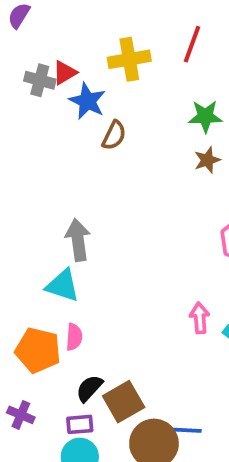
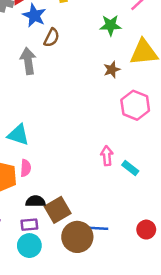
brown star: (207, 160) -> (112, 70), moved
gray arrow: (78, 240) -> (28, 61), moved
black semicircle: (89, 388) -> (36, 201), turned 48

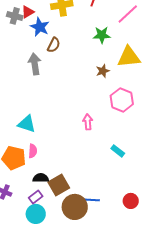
pink arrow: (107, 156) -> (88, 122), moved
purple rectangle: (29, 225) -> (36, 197), turned -32

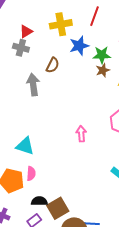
gray cross: (15, 16) -> (21, 48), moved
blue star: (40, 27) -> (79, 46), moved, turned 30
brown star: (103, 71) -> (103, 70), moved
pink arrow: (88, 122) -> (81, 134), moved

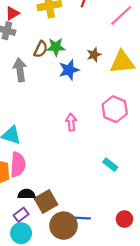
blue star: (79, 46) -> (69, 70), moved
green star: (102, 55) -> (56, 47), moved
pink semicircle: (31, 174) -> (18, 165), size x1.6

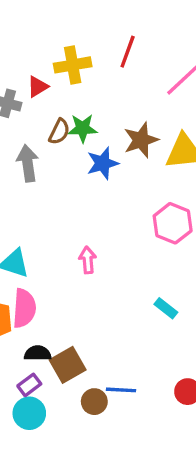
red triangle: (12, 13) -> (38, 87), moved
brown star: (94, 55) -> (141, 140), size x1.5
pink arrow: (71, 122) -> (88, 260), moved
brown circle: (64, 226) -> (94, 402), size x0.6

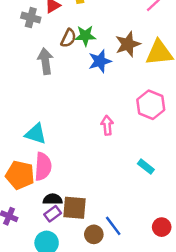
pink arrow: (88, 260) -> (107, 125), moved
brown square: (68, 365) -> (74, 208), turned 35
purple rectangle: (29, 385) -> (53, 214), moved
blue line: (121, 390) -> (113, 226), turned 50

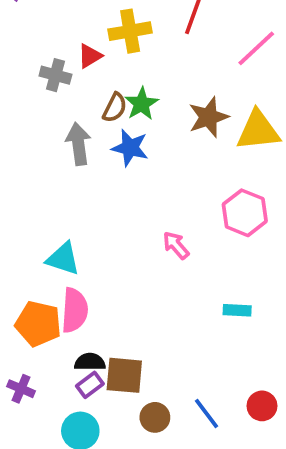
green star: (85, 36) -> (142, 104), turned -30
blue star: (100, 61) -> (130, 148), moved, turned 30
pink arrow: (107, 125) -> (176, 245), turned -36
cyan rectangle: (146, 167) -> (237, 310), turned -35
blue line: (113, 226) -> (207, 414), moved

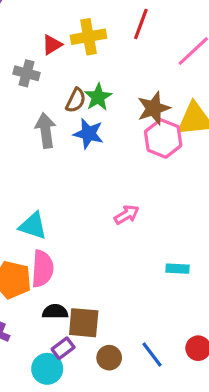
red triangle: (90, 56) -> (52, 45), moved
pink hexagon: (245, 213) -> (163, 138), moved
pink arrow: (176, 245) -> (127, 215), turned 100
purple rectangle: (90, 385) -> (63, 348), moved

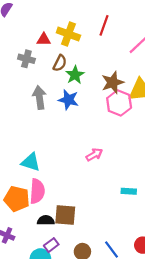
yellow cross: (88, 37) -> (68, 34), turned 30
red triangle: (52, 45) -> (44, 39), turned 32
brown semicircle: (76, 100) -> (60, 63), moved
brown square: (84, 323) -> (65, 215), moved

